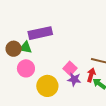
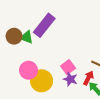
purple rectangle: (40, 33) -> (44, 25), turned -50
pink circle: (26, 68) -> (28, 70), moved

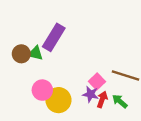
pink square: (68, 67) -> (97, 82), moved
red arrow: (88, 78) -> (102, 99), moved

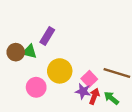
purple rectangle: (54, 37) -> (47, 36), size x0.7
yellow circle: (58, 100) -> (60, 71), moved

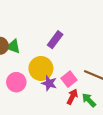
purple rectangle: (47, 36) -> (55, 40), moved
purple star: (83, 91) -> (49, 83), moved

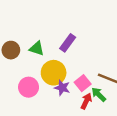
green triangle: (13, 46) -> (37, 49), moved
green arrow: (89, 100) -> (99, 94), moved

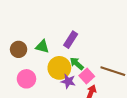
pink circle: (29, 87) -> (26, 79), moved
green arrow: (99, 94) -> (77, 64), moved

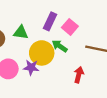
pink square: (87, 76) -> (70, 27), moved
purple star: (68, 81) -> (31, 67), moved

